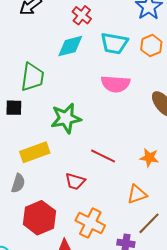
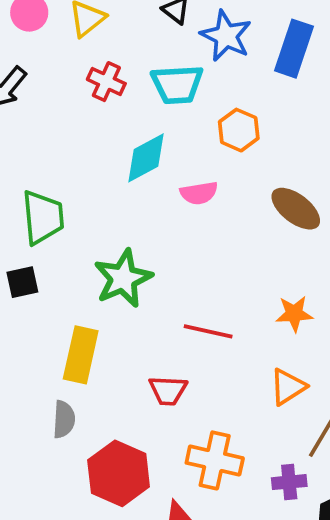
cyan trapezoid: (114, 43) -> (177, 84), moved
cyan diamond: (70, 46) -> (146, 158), moved
orange hexagon: (151, 46) -> (239, 130), moved
pink semicircle: (115, 84) -> (199, 193), size x0.7
yellow rectangle: (35, 152) -> (81, 355), turned -44

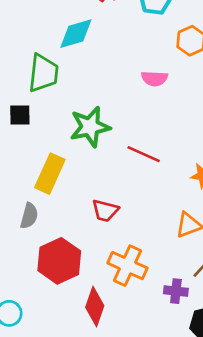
cyan diamond: (146, 158) -> (76, 34), moved
red line: (208, 331) -> (144, 154), moved

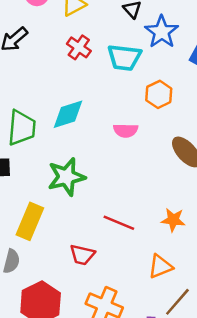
cyan diamond: (76, 34) -> (68, 114), moved
red line: (144, 154) -> (119, 223), moved

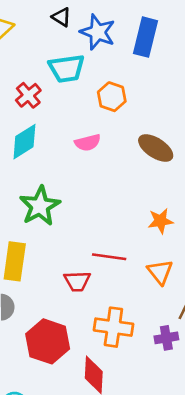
red cross: (79, 47) -> (28, 95), moved, turned 30
red line: (119, 223) -> (109, 257), moved
orange triangle: (160, 266) -> (160, 272), turned -32

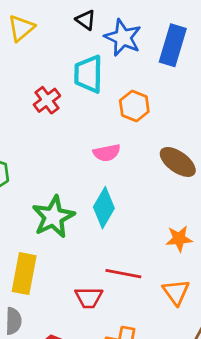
cyan trapezoid: (67, 68) -> (88, 74), turned 96
cyan diamond: (24, 142) -> (104, 208), moved, turned -30

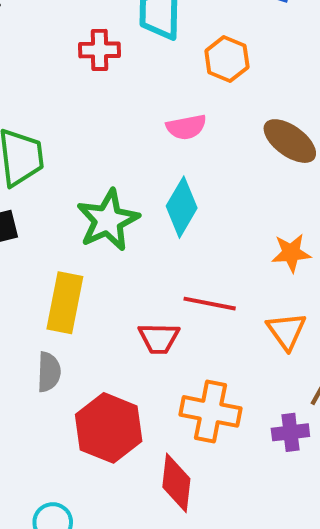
red cross: (47, 100) -> (99, 50), turned 36

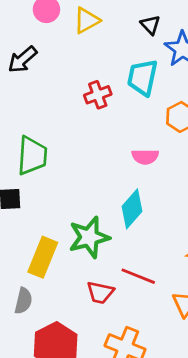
red cross: (99, 50) -> (98, 95), turned -30
green star: (108, 220) -> (89, 237), moved

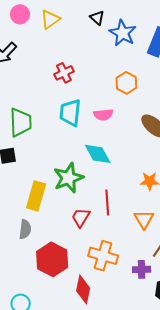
cyan trapezoid: (143, 77) -> (70, 113), moved
cyan diamond: (132, 209) -> (98, 154), turned -64
red line: (138, 276) -> (107, 203), turned 70
red trapezoid: (100, 293) -> (81, 217), turned 115

